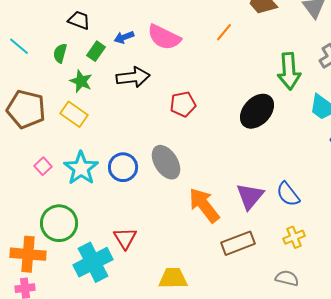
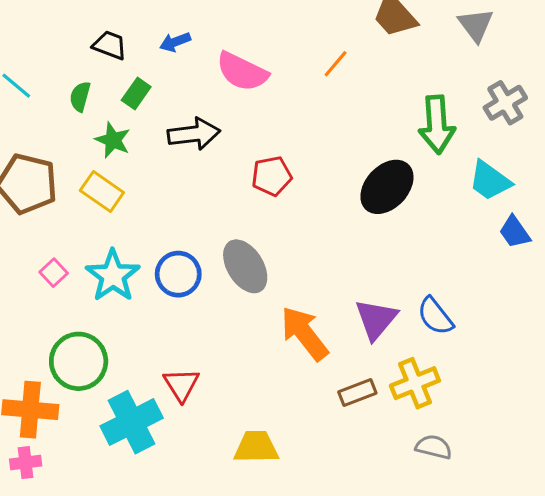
blue arrow: (124, 37) -> (175, 42), moved
yellow cross: (294, 237) -> (415, 383), moved, size x1.4
brown rectangle: (238, 243) -> (357, 392), size x0.7

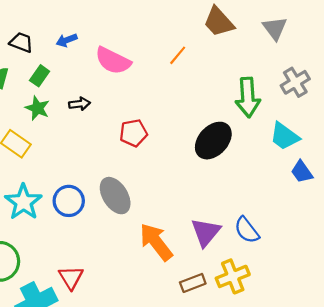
black arrow: (194, 134) -> (80, 104), size x0.6
green star: (113, 140) -> (37, 108), moved

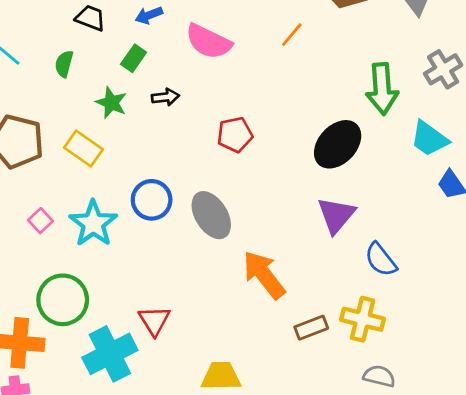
green rectangle: (40, 76) -> (134, 58), moved
blue circle: (69, 201) -> (152, 200), moved
purple triangle: (206, 232) -> (336, 215), moved
yellow cross: (233, 276) -> (363, 319), turned 36

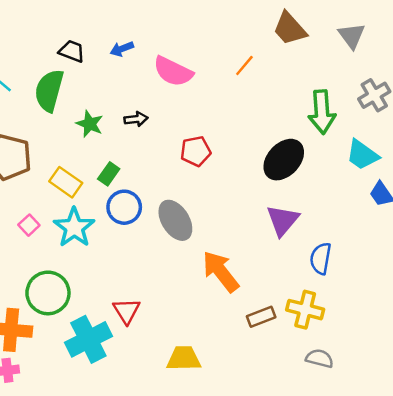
green rectangle: (134, 58) -> (109, 174), moved
green semicircle: (64, 64) -> (49, 91), size x1.8
yellow rectangle: (84, 148) -> (66, 182), moved
blue semicircle: (381, 260) -> (321, 258), turned 48

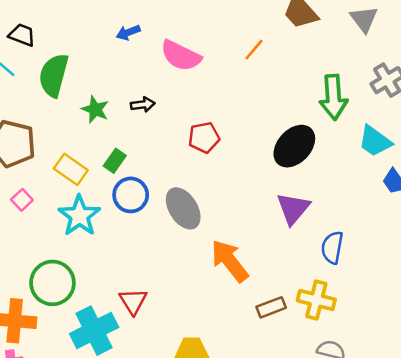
black trapezoid: (72, 51) -> (22, 35), moved
pink square: (29, 225) -> (22, 200), moved

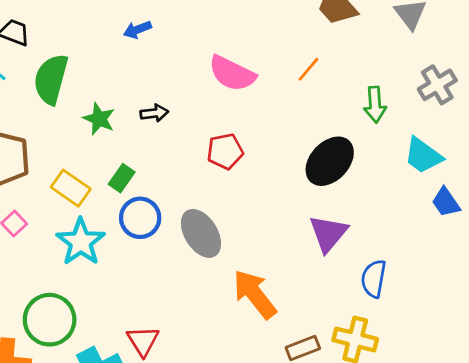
orange line: (254, 50) -> (309, 69), moved
pink semicircle: (181, 56) -> (232, 73), moved
green arrow: (333, 97) -> (375, 105), size x0.7

